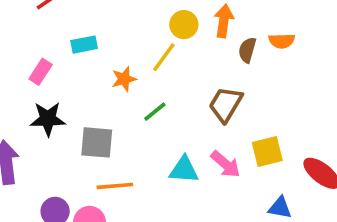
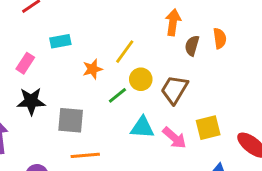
yellow circle: (184, 25) -> (141, 79), moved
orange semicircle: (282, 41) -> (220, 38), turned -96
cyan triangle: (184, 170) -> (142, 128), moved

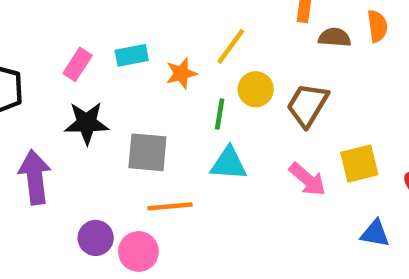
cyan rectangle: (60, 41) -> (132, 55), moved
brown semicircle: (192, 46) -> (335, 37), turned 78
green line: (117, 95) -> (220, 114), turned -42
cyan triangle: (142, 128) -> (229, 164), moved

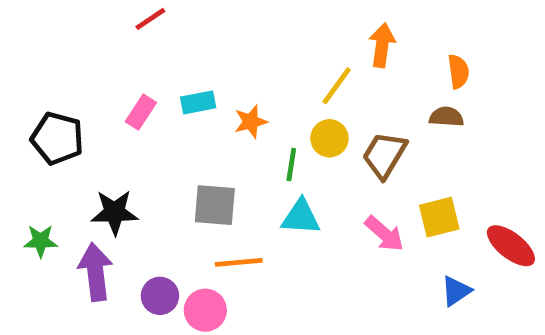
brown semicircle: (335, 37) -> (446, 117), moved
yellow line: (231, 46) -> (337, 86), moved
black star: (87, 123) -> (115, 212), moved
purple arrow: (35, 177) -> (95, 272), moved
blue triangle: (375, 233) -> (456, 291), turned -44

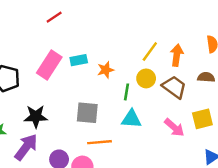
orange arrow: (382, 45) -> (177, 55), moved
pink rectangle: (141, 112) -> (49, 65), size x1.6
brown semicircle: (446, 117) -> (206, 77), moved
brown trapezoid: (384, 155) -> (174, 87), turned 95
purple arrow: (95, 272) -> (26, 147), turned 44

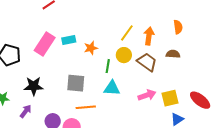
yellow square: (202, 119) -> (170, 98), moved
pink arrow: (174, 127) -> (147, 95), turned -60
purple arrow: (26, 147) -> (26, 111), size x0.6

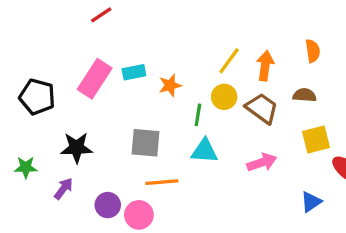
yellow square: (170, 98) -> (316, 139), moved

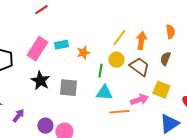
brown semicircle: (305, 95) -> (165, 59), turned -72
yellow square: (316, 139) -> (161, 90), moved, turned 36
black star: (77, 148) -> (40, 81), moved, turned 30
orange line: (162, 182) -> (119, 112), moved
blue triangle: (311, 202) -> (169, 124), size x1.5

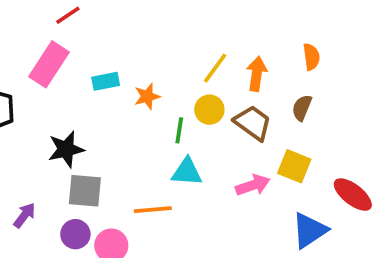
pink rectangle: (37, 49) -> (49, 64), moved
black star: (40, 81) -> (66, 149), turned 30
gray square: (68, 88) -> (85, 191), moved
orange line: (119, 112) -> (153, 210), moved

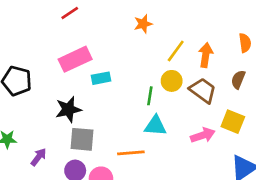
pink rectangle: (49, 64) -> (75, 59), moved, turned 32
cyan rectangle: (106, 81) -> (101, 78), moved
orange star: (147, 96) -> (143, 24), moved

